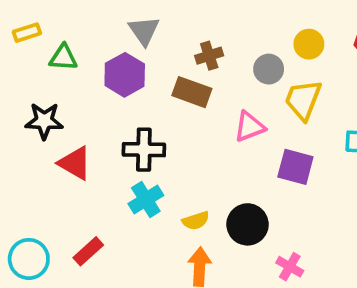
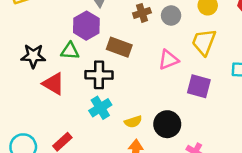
green triangle: (63, 58) -> (70, 51), moved
gray circle: (269, 69) -> (171, 15), moved
brown rectangle: (192, 92) -> (119, 47), moved

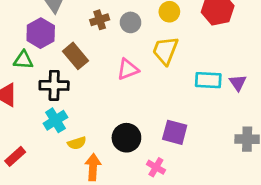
brown rectangle: (119, 47) -> (76, 56), turned 30
purple square: (199, 86) -> (175, 132), moved
yellow semicircle: (133, 122) -> (77, 143), moved

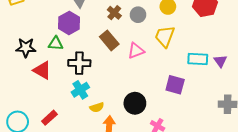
brown cross: (100, 20) -> (114, 13), turned -32
brown rectangle: (76, 56) -> (109, 40), moved
purple square: (175, 132) -> (175, 85), moved

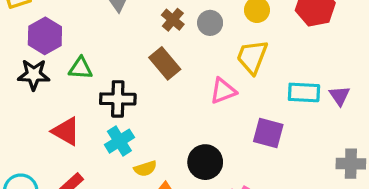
purple hexagon: (69, 23) -> (45, 36), moved
pink triangle: (136, 51) -> (223, 91), moved
red triangle: (42, 70) -> (66, 131), moved

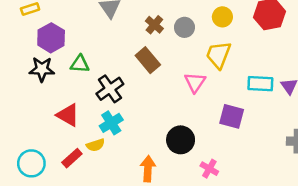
pink triangle: (223, 91) -> (195, 82), turned -35
black cross: (118, 99) -> (110, 89), turned -36
yellow semicircle: (145, 169) -> (96, 145), moved

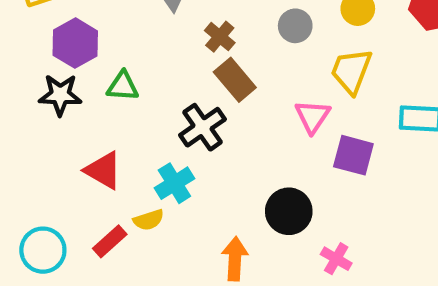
brown cross: (154, 25) -> (220, 37), moved
black cross: (110, 89) -> (203, 127), moved
purple square: (232, 116) -> (353, 155), moved

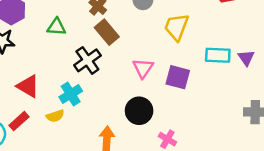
green triangle: (123, 86) -> (56, 27), moved
pink triangle: (312, 116) -> (143, 68), moved
red rectangle: (110, 241) -> (19, 121), moved

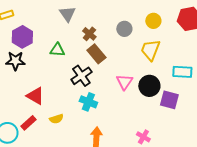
purple square: (178, 77) -> (169, 100), moved
cyan cross: (71, 94) -> (88, 102), moved, turned -36
black circle: (139, 111) -> (149, 86), moved

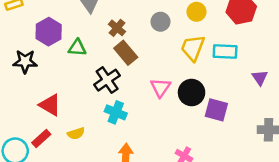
purple hexagon: (22, 37) -> (49, 32), moved
cyan rectangle: (182, 72) -> (225, 52), moved

